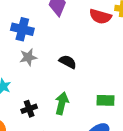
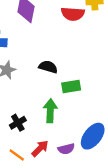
green rectangle: (105, 100) -> (71, 87), moved

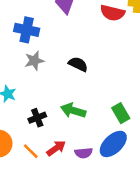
green rectangle: (71, 87) -> (121, 113), moved, turned 60
green arrow: (50, 111) -> (73, 110), turned -85

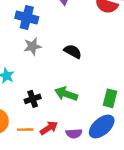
green rectangle: (121, 113) -> (110, 98), turned 42
orange line: (31, 151) -> (25, 130), turned -49

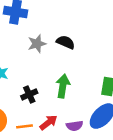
gray star: (32, 46) -> (37, 44), moved
green arrow: (66, 94) -> (63, 86), turned 85

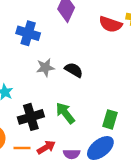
green arrow: (63, 86) -> (65, 113), turned -55
black cross: (29, 94) -> (31, 117), size x1.5

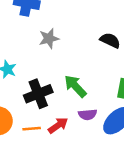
black semicircle: (74, 70) -> (110, 40), moved
purple semicircle: (72, 154) -> (88, 115), moved

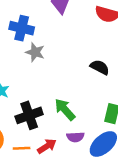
gray star: (49, 38) -> (35, 52), moved, turned 30

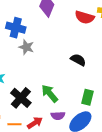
black cross: (29, 115) -> (21, 98), turned -30

